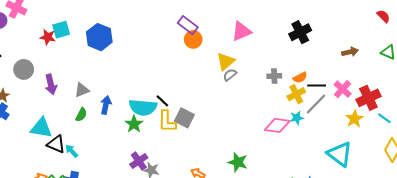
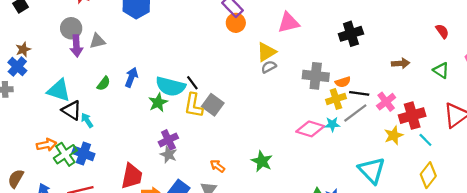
gray circle: (24, 69) -> (71, 28), moved
gray cross: (274, 76) -> (316, 76), size x1.6
gray triangle: (82, 90) -> (97, 41), moved
purple cross: (139, 161) -> (168, 140), moved

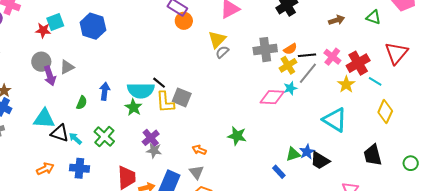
green cross: (65, 154) -> (104, 137), moved

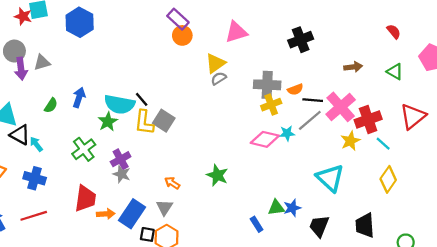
pink cross: (332, 57) -> (341, 107), size x1.5
yellow cross: (288, 65) -> (271, 105), moved
green cross: (104, 137) -> (84, 149), moved
black trapezoid: (320, 161) -> (319, 226), moved, turned 70

